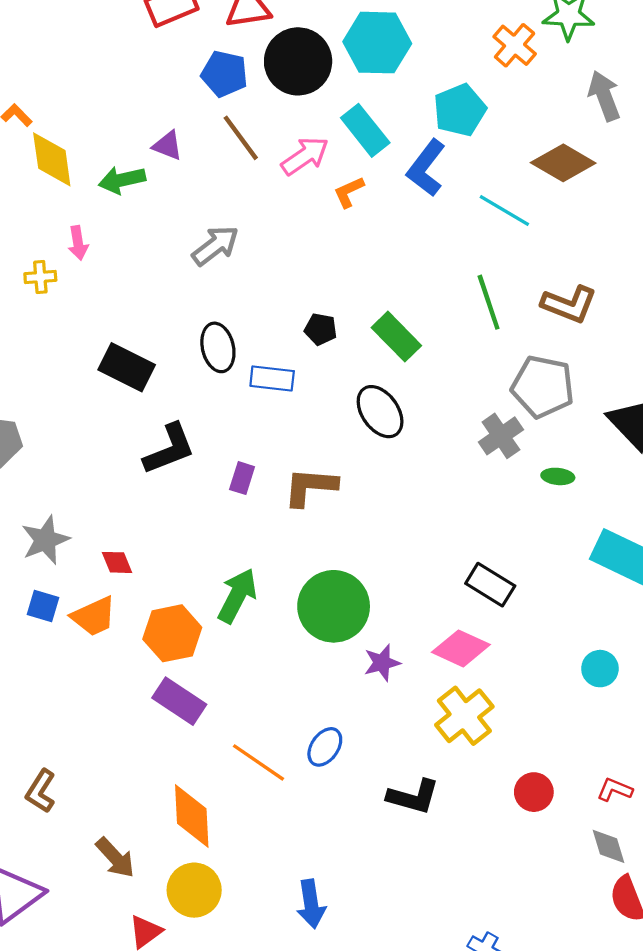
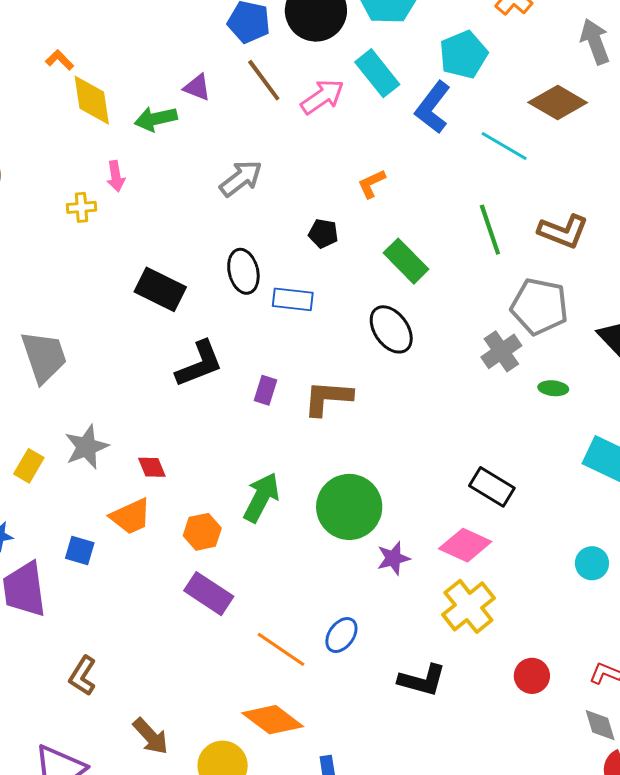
orange L-shape: (349, 192) -> (372, 184), moved
black pentagon: (321, 329) -> (323, 233), moved
blue square: (43, 606) -> (80, 550), moved
orange hexagon: (172, 633) -> (202, 532), size x0.7
orange diamond: (192, 816) -> (273, 720), moved, turned -50

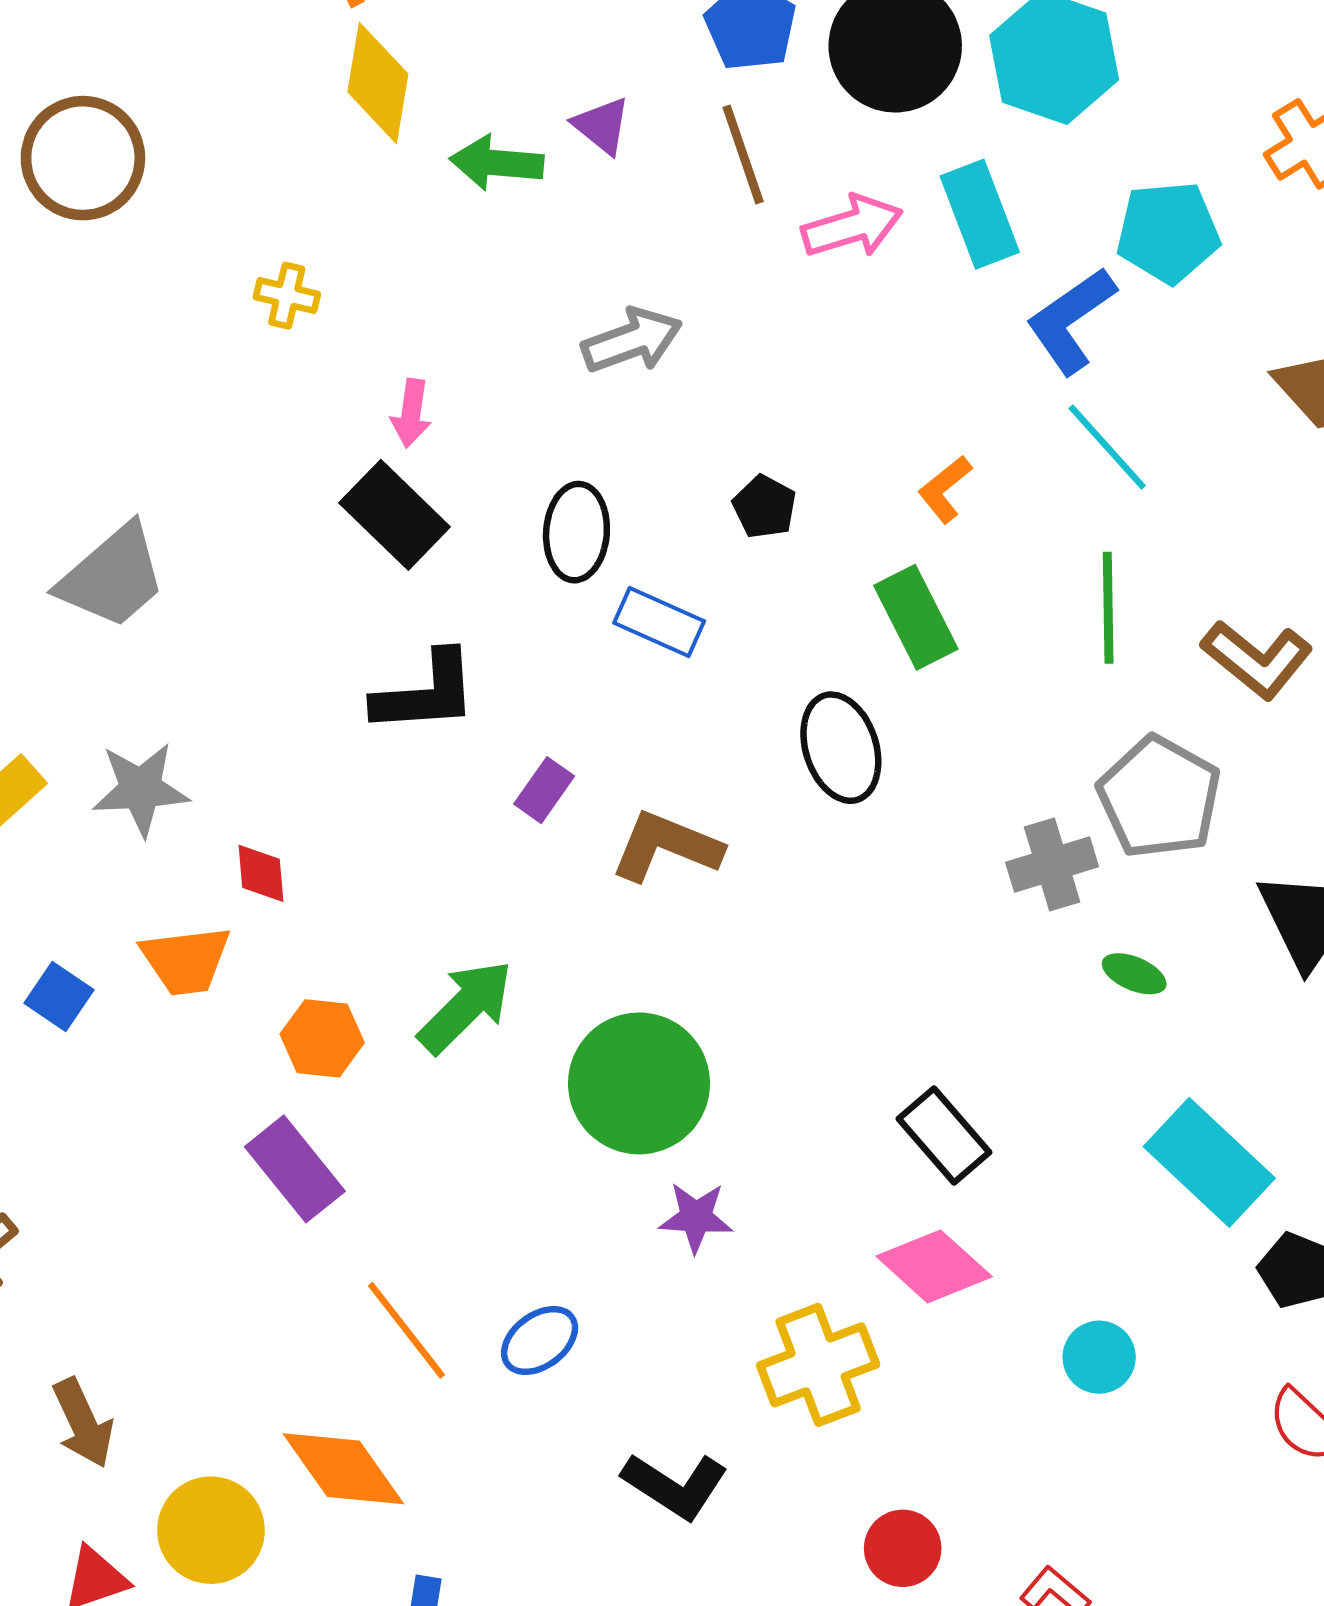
cyan line: (504, 146) -> (1107, 447), moved
pink arrow: (116, 176) -> (411, 413), moved
orange L-shape: (372, 184) -> (945, 489), moved, turned -32
gray trapezoid: (44, 357) -> (112, 577), turned 50
pink diamond: (465, 545) -> (934, 1266), moved

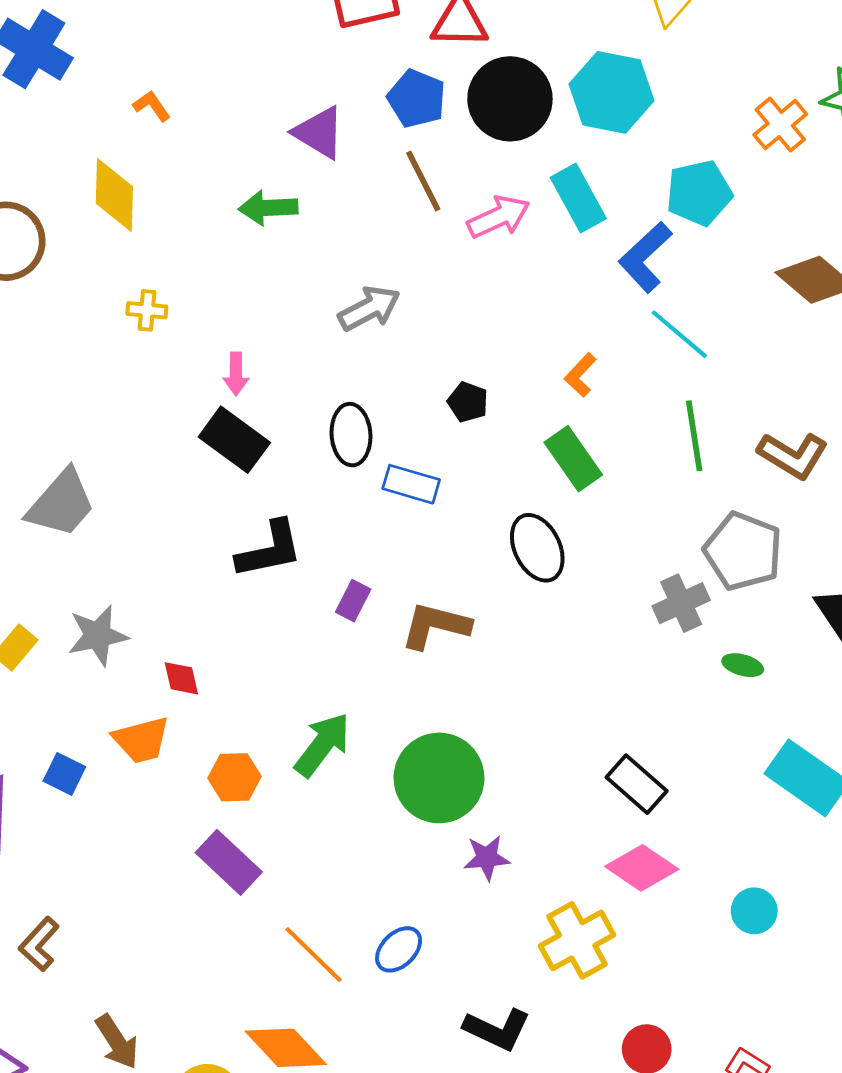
yellow diamond: (378, 83) -> (114, 195), moved
purple triangle: (602, 126) -> (319, 133), moved, size x1.4

